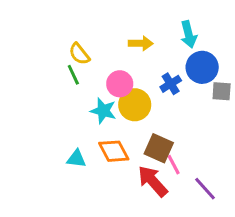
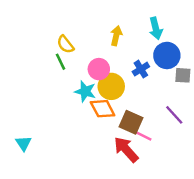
yellow arrow: (141, 43) -> (116, 36), turned -78
orange diamond: (114, 151) -> (103, 109), moved
cyan triangle: (76, 159) -> (23, 143), moved, turned 49
pink line: (174, 165) -> (143, 136), turned -35
purple line: (205, 189) -> (174, 115), moved

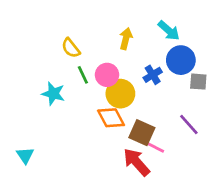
cyan arrow: (156, 28) -> (169, 31), turned -35
green line: (61, 62) -> (83, 75), moved
cyan star: (85, 91) -> (53, 94), moved

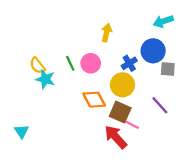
cyan arrow: (169, 31) -> (163, 21), moved, turned 120
yellow semicircle: (71, 48) -> (37, 66), moved
yellow circle: (120, 94) -> (122, 85), moved

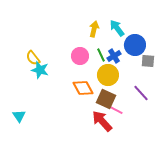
cyan arrow: (163, 21) -> (117, 28), moved, turned 72
green line: (70, 63) -> (101, 55), moved

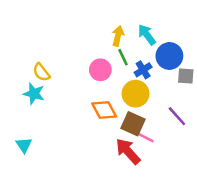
green line: (101, 55) -> (123, 57), moved
cyan star: (40, 70) -> (34, 94), moved

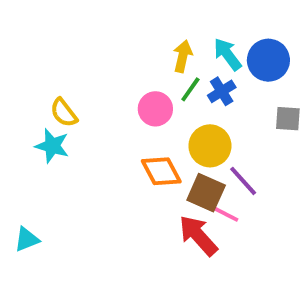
blue circle: (169, 56) -> (268, 60), moved
green line: (123, 57) -> (190, 89), turned 60
blue cross: (143, 70) -> (222, 91), moved
purple line: (177, 116) -> (243, 181), moved
cyan triangle: (24, 145) -> (27, 239), moved, turned 42

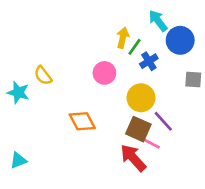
cyan arrow: (227, 54) -> (158, 21), moved
green line: (190, 89) -> (134, 47), moved
cyan star: (52, 146) -> (18, 93), moved
orange diamond: (161, 171) -> (82, 121), moved

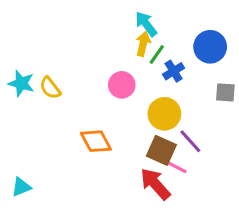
cyan arrow: (158, 21) -> (146, 24), moved
cyan star: (18, 93) -> (21, 83), moved

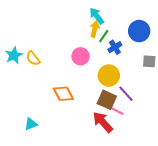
cyan star: (21, 83) -> (14, 55), turned 30
cyan triangle: (21, 187) -> (31, 124), moved

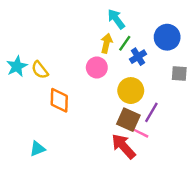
yellow arrow: (95, 29) -> (107, 43), moved
orange diamond: (63, 94) -> (59, 100), moved, turned 30
purple line: (126, 94) -> (151, 112), turned 72

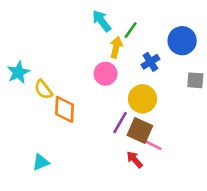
cyan arrow: (116, 19) -> (102, 21), moved
green line: (125, 43) -> (131, 30), moved
yellow semicircle: (40, 70) -> (43, 90), moved
purple line: (151, 112) -> (120, 123), moved
red arrow: (123, 146) -> (135, 160), size x0.6

